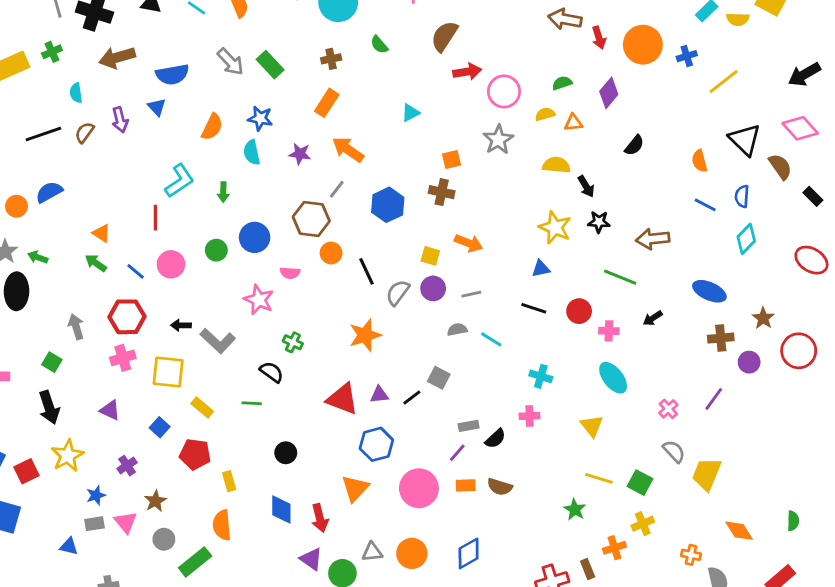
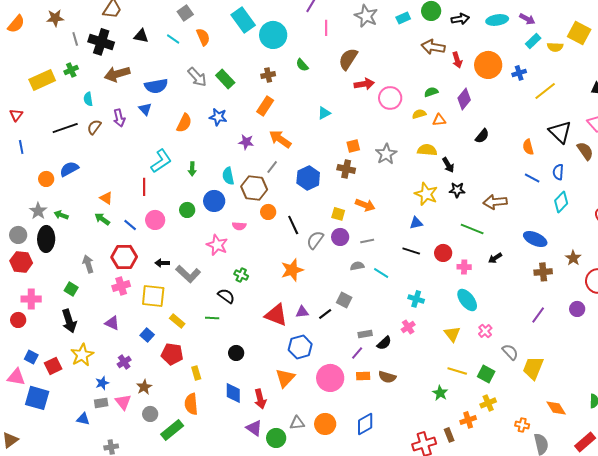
gray star: (498, 140) -> (386, 154), moved
cyan semicircle: (252, 152) -> (228, 176), moved
purple circle: (749, 362) -> (577, 309), moved
pink cross: (668, 409) -> (485, 331), moved
pink cross: (529, 416) -> (408, 327), turned -32

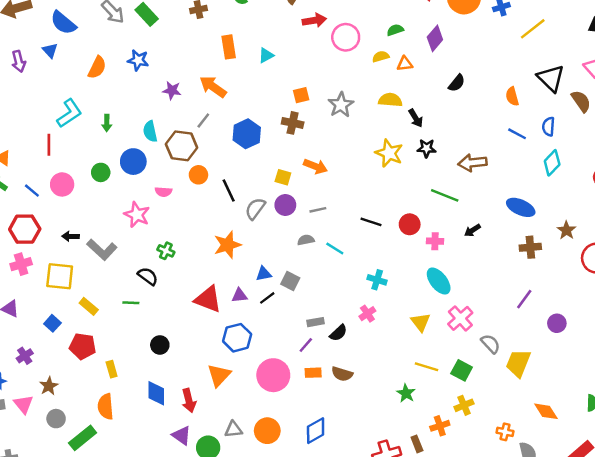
blue semicircle: (156, 86) -> (63, 23), turned 50
orange rectangle: (265, 106) -> (229, 47), moved, turned -42
blue triangle: (416, 223) -> (264, 274), moved
purple circle: (577, 309) -> (557, 323), moved
pink cross: (485, 331) -> (460, 318), size x1.5

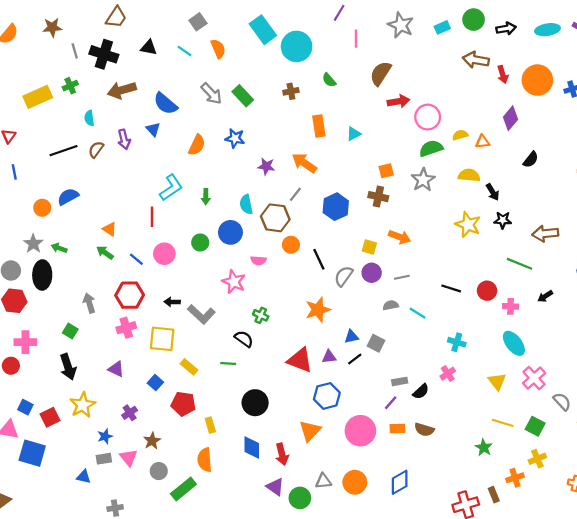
green semicircle: (395, 30) -> (431, 148), moved, size x1.5
black circle: (160, 345) -> (255, 403), size x1.5

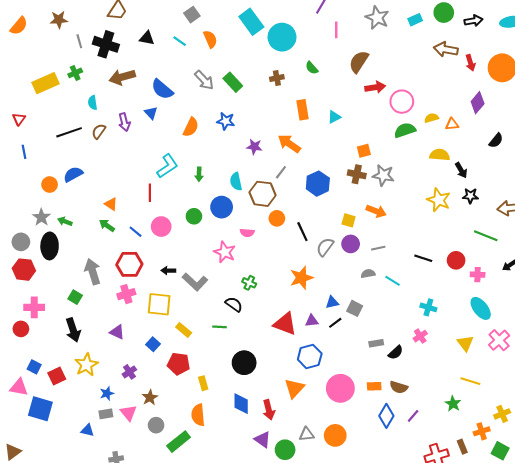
gray star: (423, 180) -> (383, 175), moved, turned -30
gray arrow: (89, 303) -> (93, 272), size x1.4
purple line: (391, 403) -> (413, 416), moved
green square: (535, 426) -> (500, 451), moved
blue diamond: (400, 482) -> (386, 416), moved, turned -30

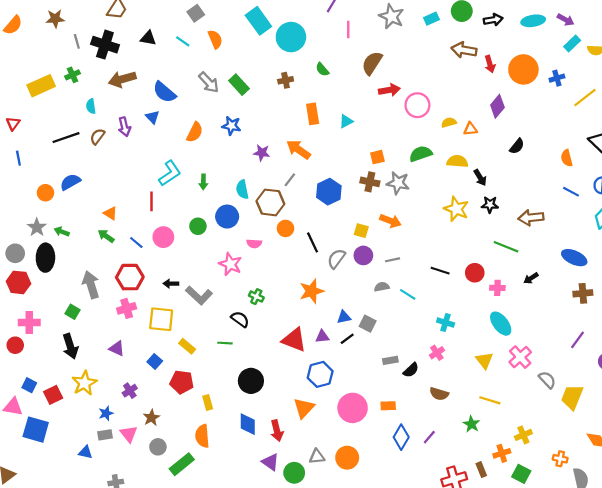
green semicircle: (405, 130) -> (421, 154), moved
brown semicircle: (399, 387) -> (439, 394), moved

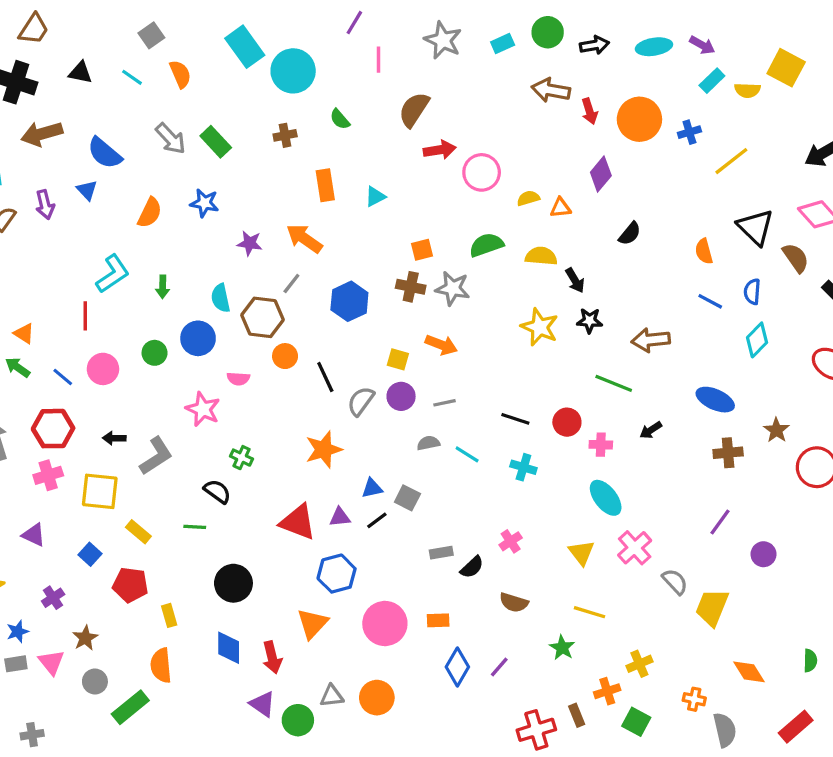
gray L-shape: (199, 295) -> (156, 456), turned -76
cyan cross: (446, 322) -> (523, 467), moved

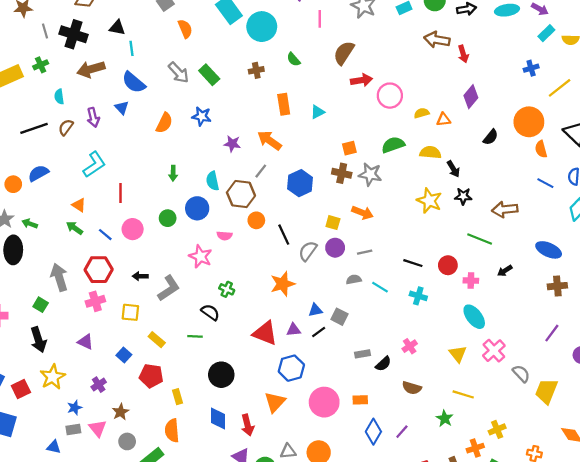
cyan line: (132, 77) -> (131, 48), moved, turned 48
orange circle: (639, 119) -> (529, 122), moved
cyan L-shape: (113, 274) -> (94, 165), moved
yellow square: (100, 491) -> (130, 312), size x0.7

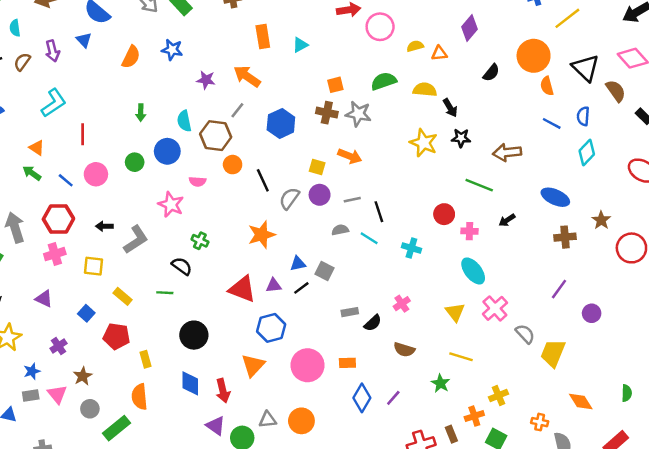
black line: (413, 263) -> (379, 212), moved, turned 54

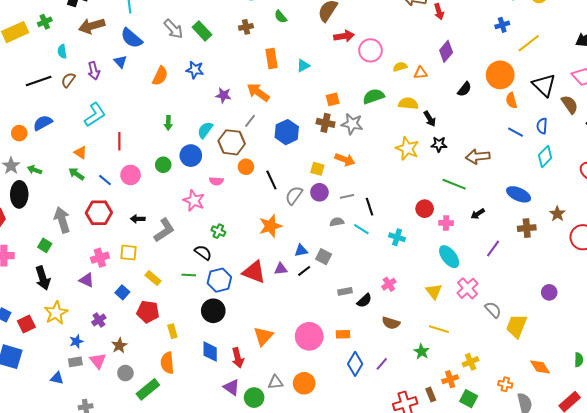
cyan semicircle: (184, 121) -> (205, 130), turned 48
pink cross: (55, 254) -> (100, 258), moved
purple line: (559, 289) -> (493, 248), moved
blue hexagon: (271, 328) -> (219, 280), moved

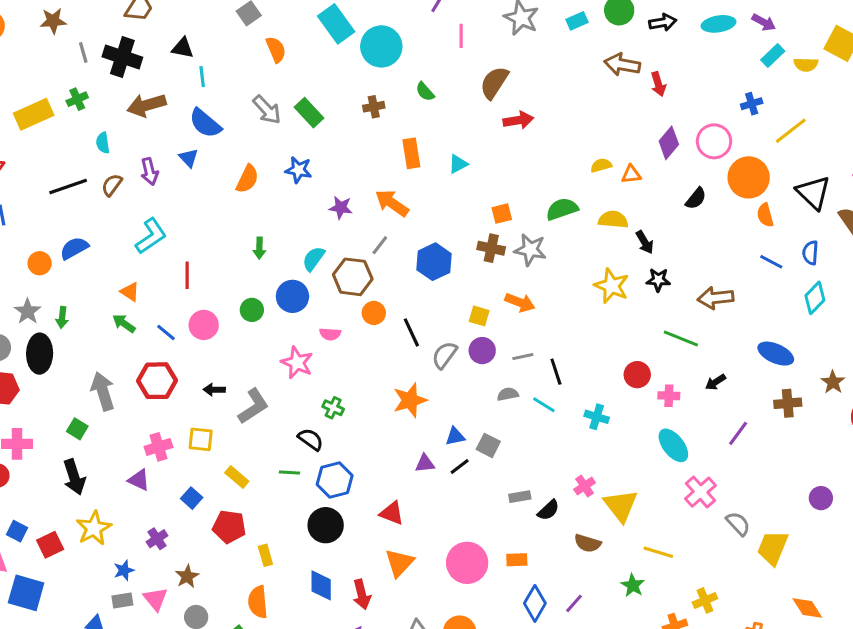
pink circle: (370, 50) -> (714, 141), moved
green arrow: (35, 170) -> (62, 317), turned -104
red triangle: (254, 272) -> (392, 513), moved, size x0.7
yellow triangle: (434, 291) -> (621, 506), moved, size x1.4

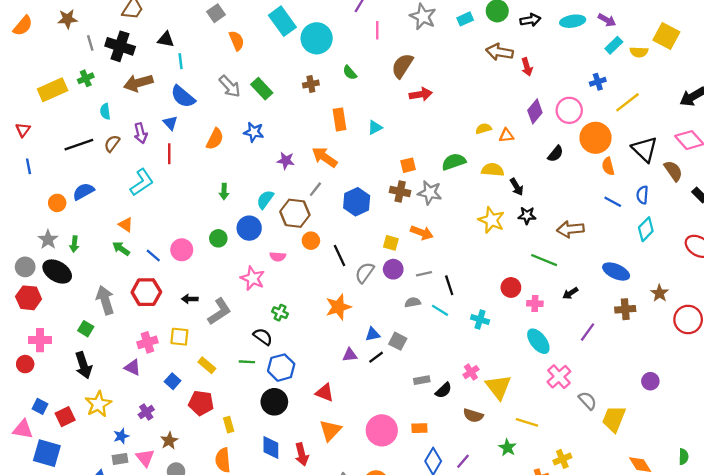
red line: (187, 275) -> (169, 154), moved
black ellipse: (40, 354) -> (57, 271), turned -60

